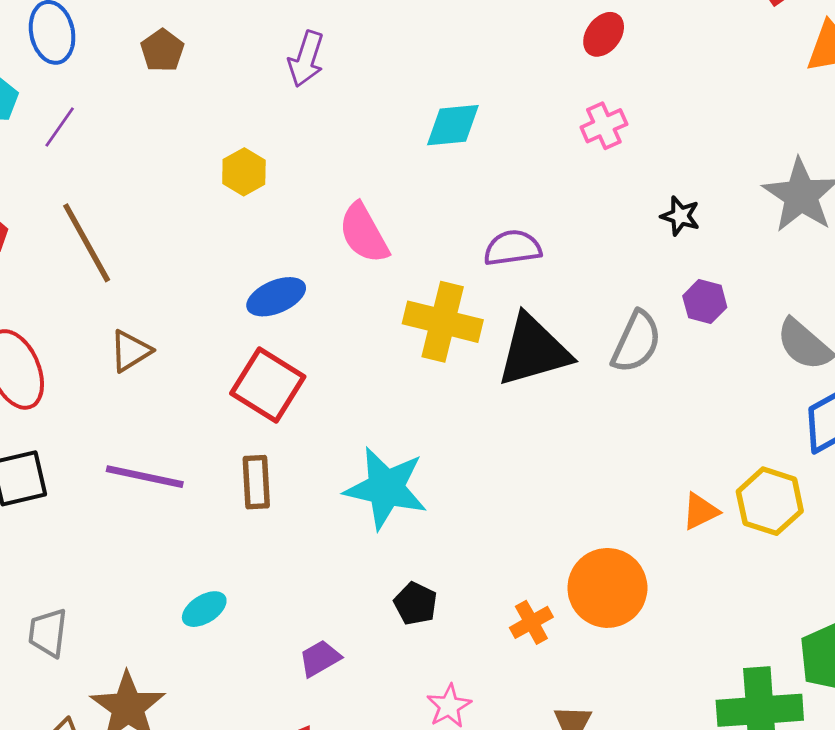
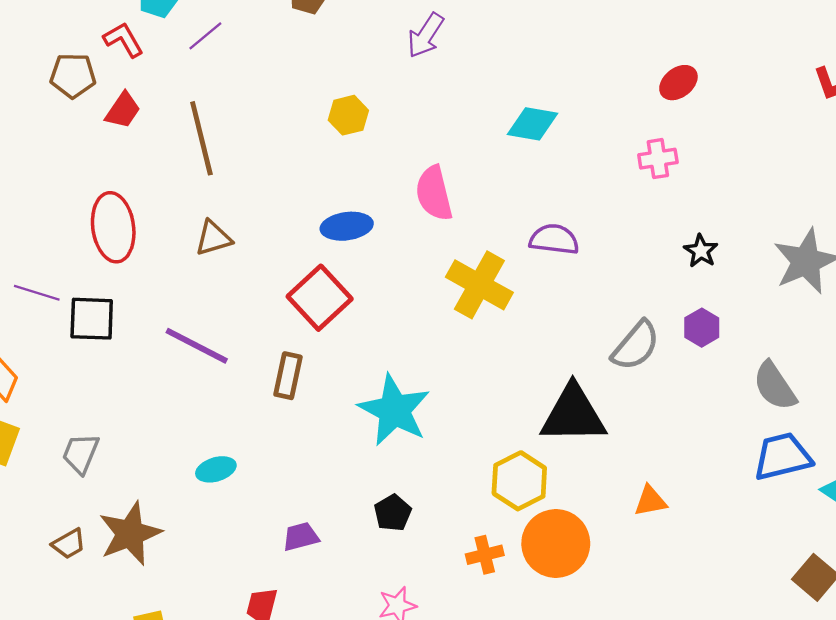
black triangle: (534, 351) -> (573, 414), moved
yellow hexagon: (770, 501) -> (519, 481), moved

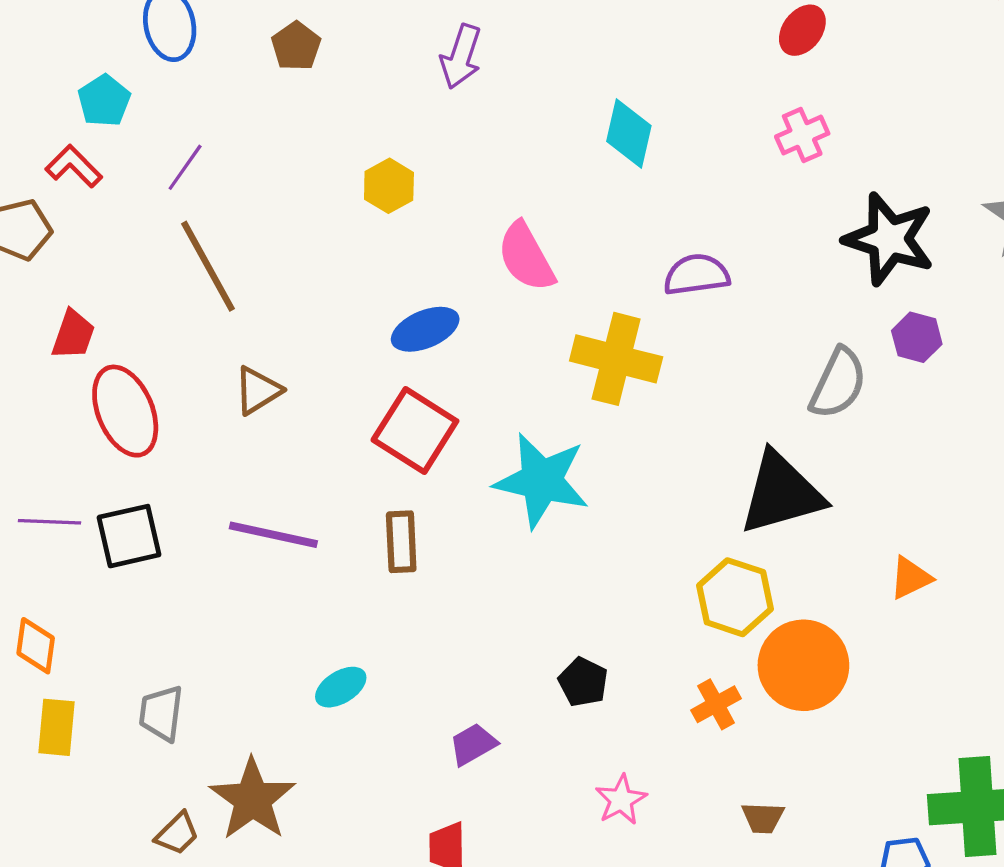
purple line: (205, 36) -> (185, 167), moved
red trapezoid: (123, 110) -> (73, 335), moved
cyan diamond: (533, 124) -> (629, 133), turned -72
black star: (701, 251) -> (889, 239), size x2.0
cyan star: (394, 410) -> (542, 481), moved

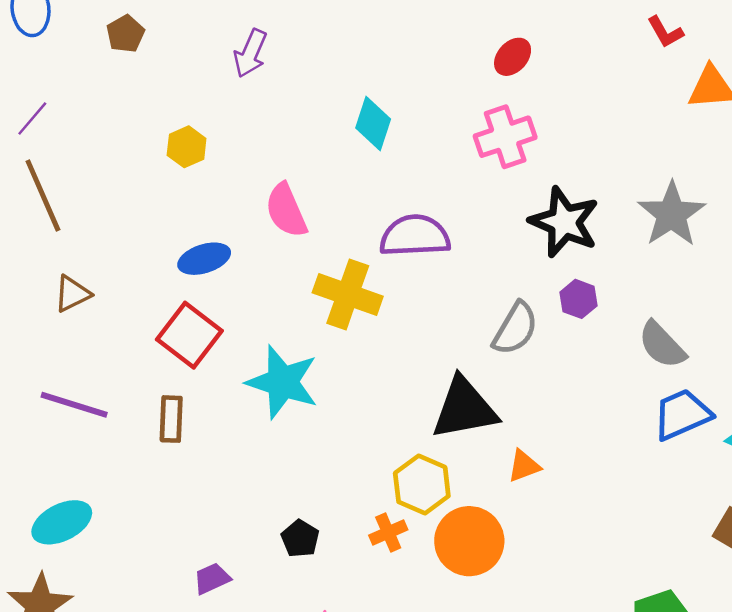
pink cross: (802, 135) -> (505, 137), size x1.5
purple semicircle: (697, 275) -> (415, 236), size x1.4
orange triangle: (911, 578) -> (524, 466), moved
cyan ellipse: (341, 687) -> (62, 522), moved, size x1.5
orange cross: (716, 704) -> (388, 533), moved

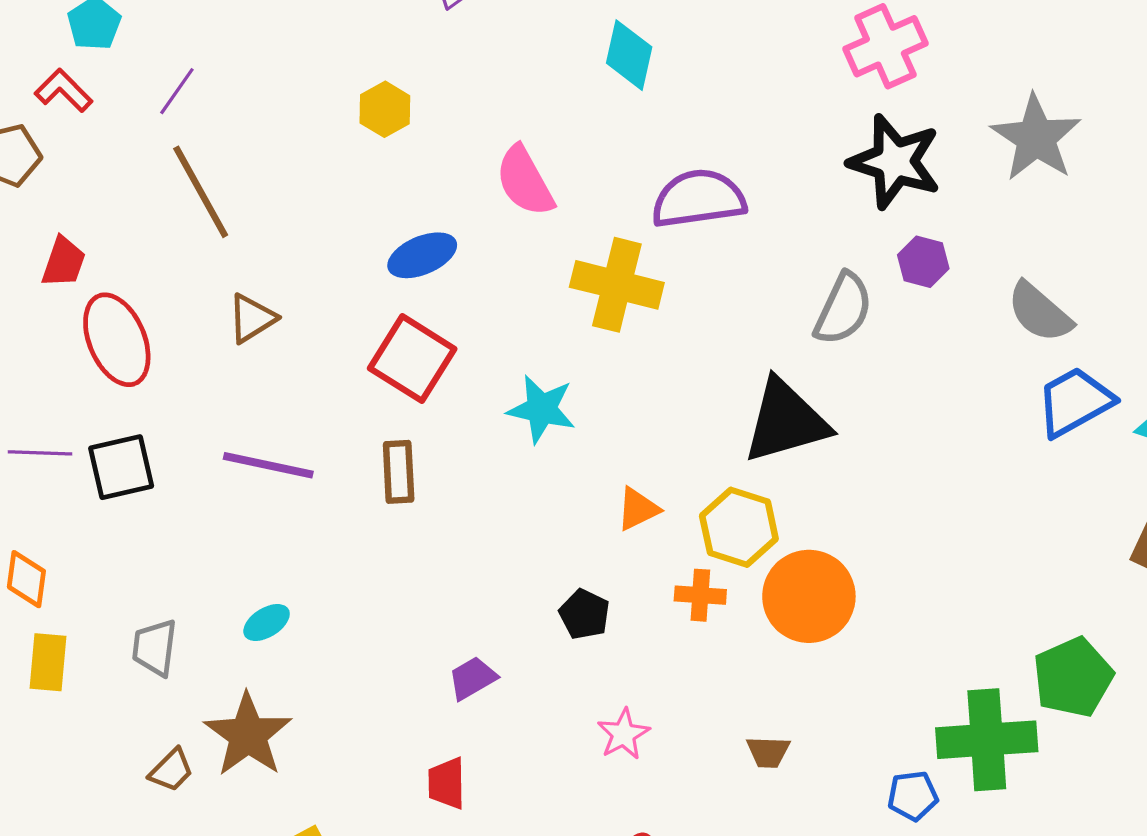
pink cross: (505, 137) -> (885, 46), moved
cyan star: (282, 382) -> (541, 409), size x0.7
orange triangle: (524, 466) -> (638, 509), moved
cyan ellipse: (62, 522) -> (267, 623), size x0.6
orange cross: (388, 533) -> (700, 595), turned 33

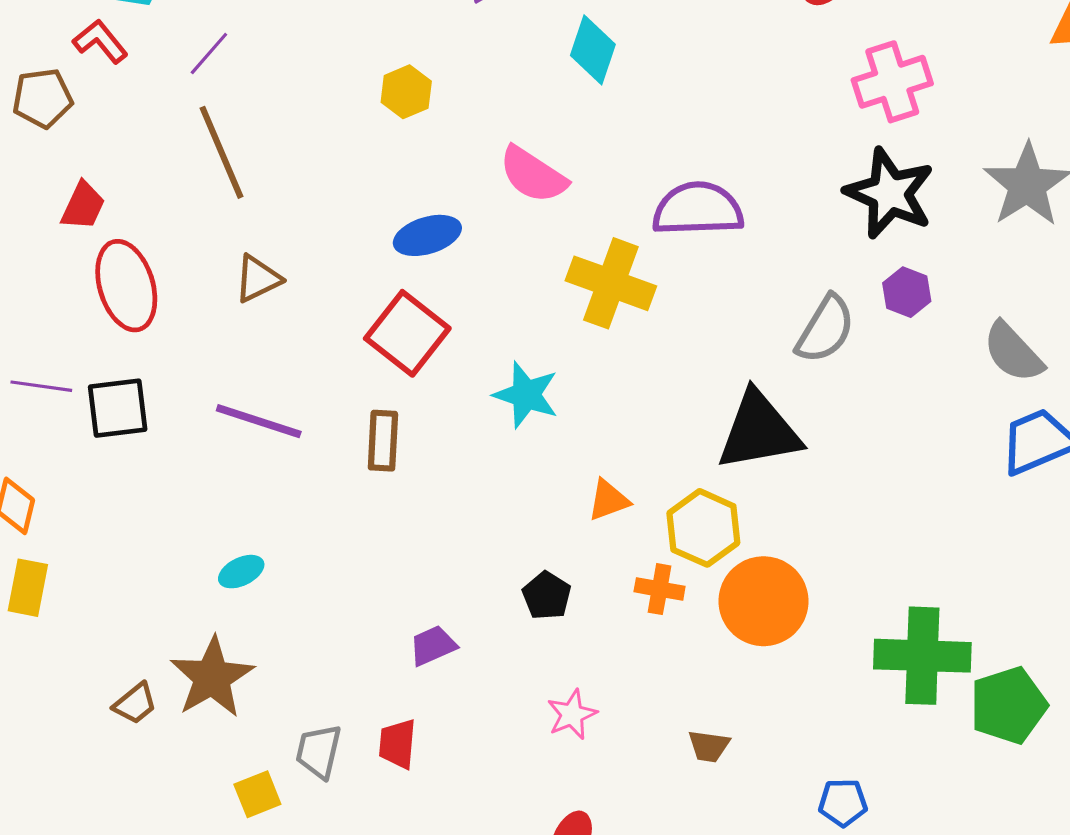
cyan diamond: (629, 55) -> (593, 50), moved
pink semicircle: (525, 181) -> (533, 175), turned -34
gray trapezoid: (155, 648) -> (319, 751), moved
green cross: (987, 740) -> (922, 656), moved

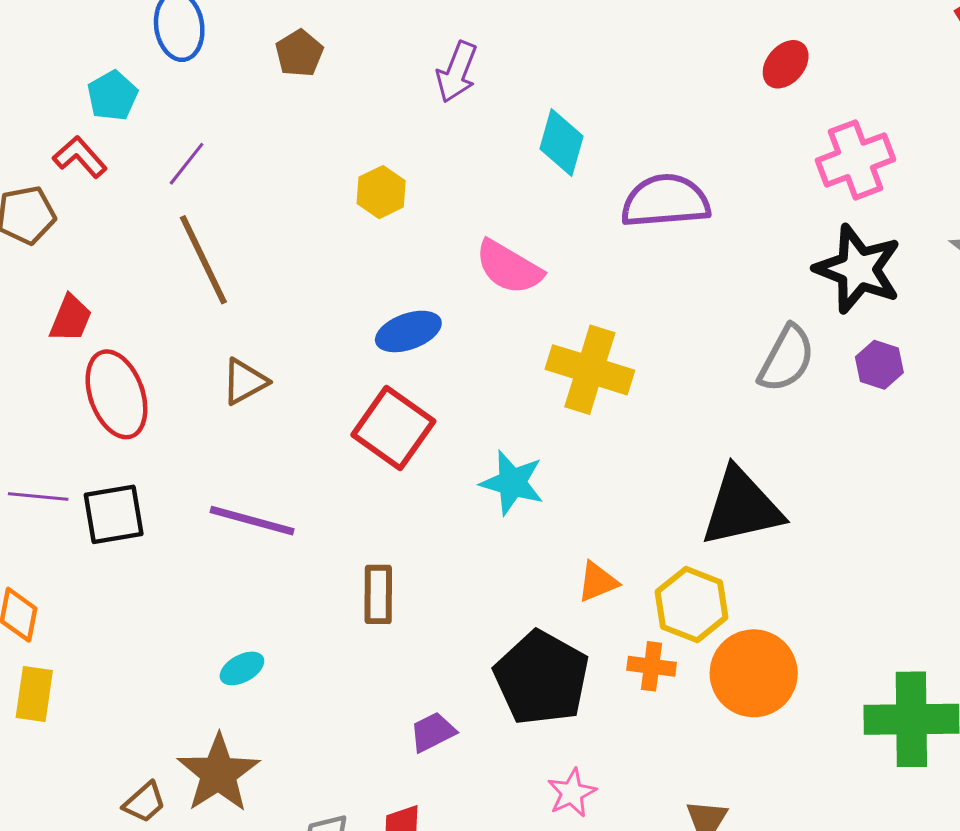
purple semicircle: (698, 209) -> (665, 201), moved
gray semicircle: (825, 329) -> (786, 359), moved
brown rectangle: (383, 441) -> (378, 594), moved
black pentagon: (547, 596) -> (542, 678), size x2.0

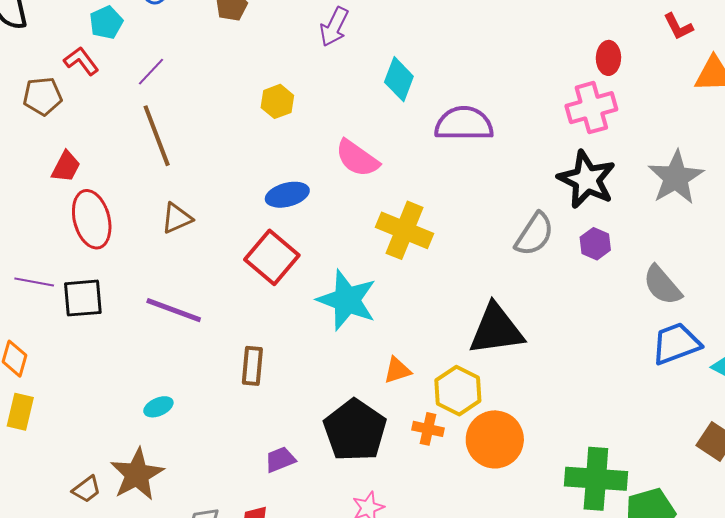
red ellipse: (786, 64) -> (608, 58), moved, turned -44
cyan star: (512, 483) -> (347, 300), size x1.4

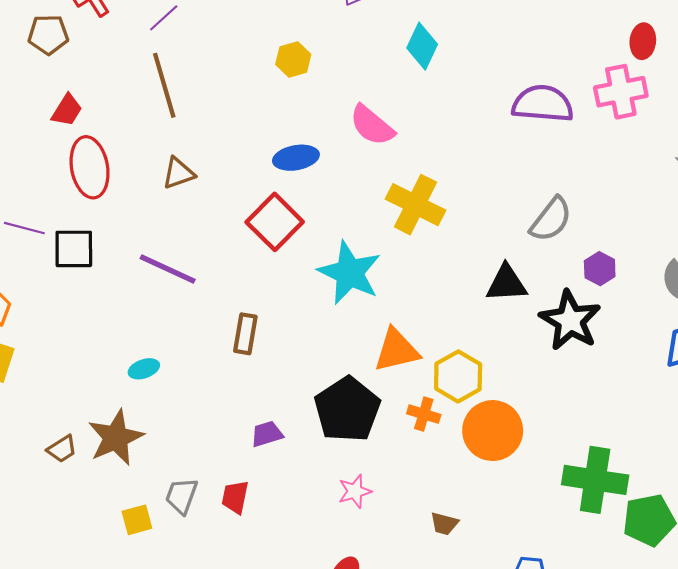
purple semicircle: (464, 124) -> (543, 104), moved
black star: (587, 179) -> (570, 320), moved
purple hexagon: (595, 244) -> (600, 269), moved
black triangle: (496, 329) -> (507, 283), moved, size x0.7
orange triangle: (397, 370) -> (397, 350), size x1.6

